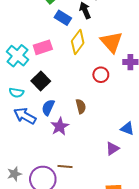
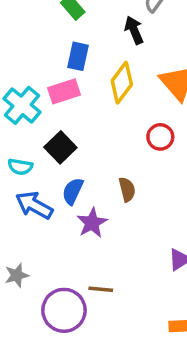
blue rectangle: (63, 18) -> (78, 56), moved, turned 70
gray star: (14, 174) -> (17, 275), moved

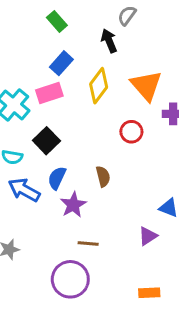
blue rectangle: (78, 56) -> (61, 63), turned 30
brown line: (101, 289) -> (88, 244), moved
purple circle: (64, 310) -> (70, 279), moved

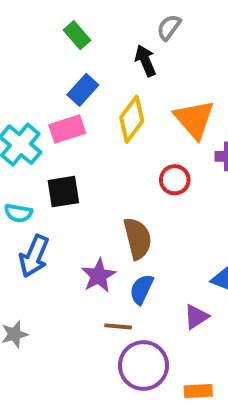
black square: (46, 141) -> (63, 192), turned 35
brown semicircle: (103, 176) -> (138, 238), size x1.5
blue semicircle: (57, 178) -> (142, 289), moved
blue arrow: (24, 190) -> (34, 256), turned -96
purple circle: (70, 279) -> (143, 366), moved

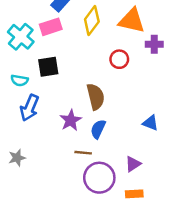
orange triangle: (194, 119) -> (132, 21), turned -36
purple triangle: (196, 317) -> (133, 164), moved

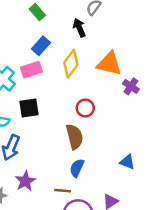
purple cross: (154, 44) -> (131, 86), turned 35
red circle: (119, 59) -> (85, 108), moved
purple star: (71, 120) -> (25, 181), moved

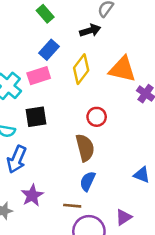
black arrow: (79, 28) -> (90, 30), turned 96

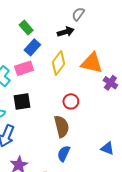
green rectangle: (45, 14) -> (26, 28), moved

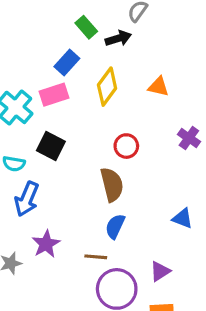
green rectangle: (26, 28) -> (86, 27), moved
orange triangle: (92, 63) -> (158, 87), size x0.6
purple cross: (110, 83) -> (189, 138), moved
black square: (22, 101) -> (51, 146), turned 36

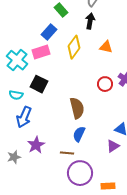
black arrow: (118, 38) -> (90, 21), moved, turned -63
red circle: (126, 146) -> (105, 84), moved
purple triangle: (160, 271) -> (113, 146), moved

